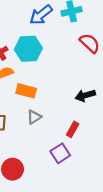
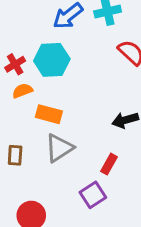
gray triangle: (34, 117) -> (59, 148), size x1.5

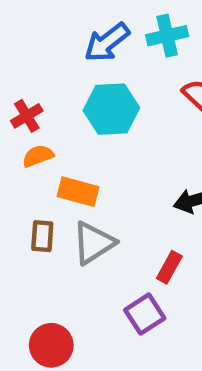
cyan hexagon: (52, 60) -> (111, 109), moved
brown rectangle: (15, 155) -> (42, 236), moved

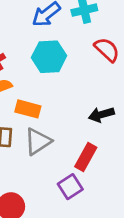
red rectangle: (169, 267) -> (86, 157), size x1.4

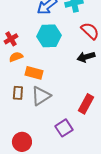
black arrow: (101, 115) -> (86, 57), moved
red rectangle: (86, 157) -> (86, 104), moved

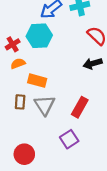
cyan hexagon: (49, 36) -> (39, 36), moved
gray triangle: (41, 96) -> (45, 105), turned -30
red rectangle: (86, 104) -> (80, 107), moved

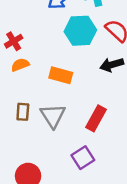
cyan hexagon: (39, 36) -> (80, 31), moved
orange rectangle: (37, 81) -> (61, 75), moved

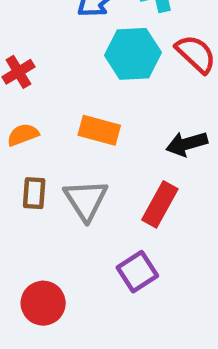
orange semicircle: (20, 65) -> (23, 135), moved
black arrow: (112, 65) -> (187, 144), moved

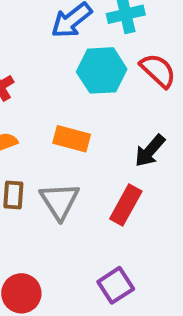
black arrow: (187, 144) -> (150, 151), turned -33
purple square: (137, 272) -> (116, 285), moved

